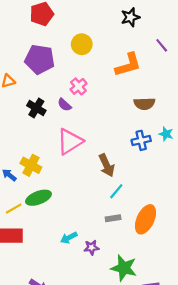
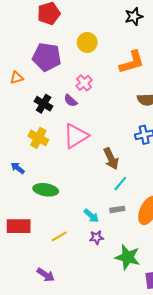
yellow cross: (31, 165) -> (38, 138), moved
green ellipse: (38, 198) -> (46, 190), turned 30
yellow line: (14, 209) -> (59, 236), moved
cyan arrow: (69, 238) -> (91, 216), moved, turned -112

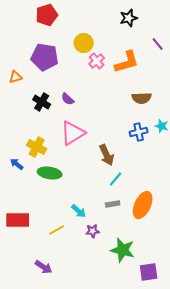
pink cross: (84, 83) -> (97, 61), moved
yellow cross: (38, 138) -> (37, 147), moved
green ellipse: (46, 190) -> (50, 173), moved
cyan arrow: (91, 216) -> (79, 211), moved

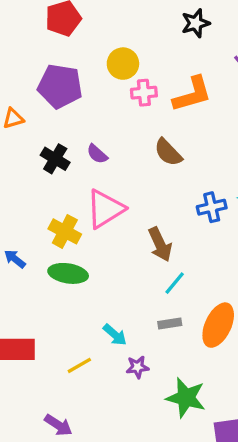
pink cross: (97, 61) -> (144, 93), turned 35
brown semicircle: (142, 98) -> (168, 152), moved, turned 48
yellow cross: (37, 147) -> (65, 231), moved

